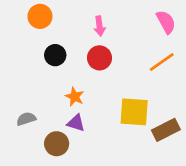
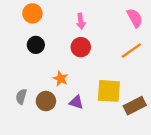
black circle: (55, 55) -> (36, 45), moved
gray semicircle: (26, 119) -> (21, 97), turned -56
purple triangle: (76, 123) -> (76, 102), moved
brown circle: (57, 144) -> (46, 101), moved

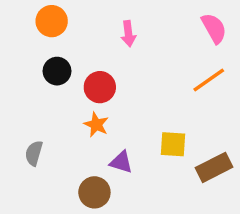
red circle: (81, 47) -> (100, 87), moved
yellow square: (109, 91) -> (173, 144), size x0.7
brown circle: (46, 101) -> (94, 192), moved

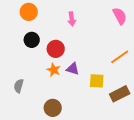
orange line: (209, 80) -> (120, 57), moved
purple triangle: (121, 162) -> (73, 69), moved

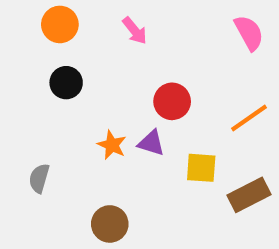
pink arrow: (72, 19) -> (135, 31), moved, turned -32
red circle: (56, 49) -> (172, 101), moved

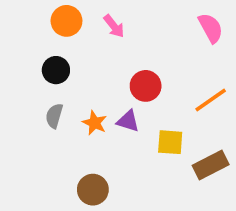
orange circle: (60, 24) -> (66, 21), moved
gray semicircle: (39, 178) -> (54, 116), moved

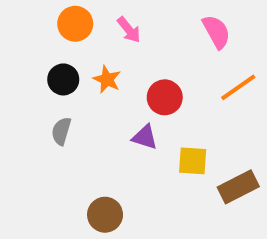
pink semicircle: (211, 28) -> (216, 32), moved
orange line: (211, 100) -> (238, 87), moved
orange star: (95, 123) -> (107, 79), moved

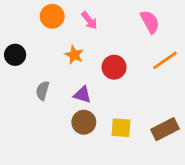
black circle: (63, 79) -> (15, 55), moved
purple triangle: (145, 137) -> (82, 95), moved
yellow square: (193, 161) -> (121, 128), moved
brown circle: (105, 215) -> (84, 122), moved

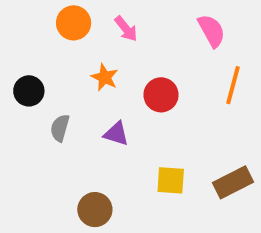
black circle: (15, 55) -> (29, 91), moved
orange line: (165, 60) -> (233, 85), turned -40
brown circle: (84, 122) -> (95, 210), moved

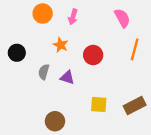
pink arrow: (126, 29) -> (73, 17), turned 56
gray semicircle: (60, 128) -> (44, 72), moved

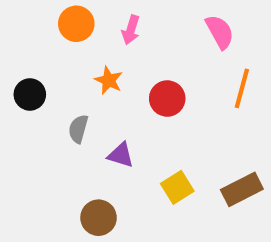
purple triangle: (67, 77) -> (121, 155), moved
yellow square: (99, 104) -> (177, 187), turned -36

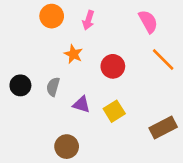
orange line: (242, 88) -> (163, 60), turned -60
black circle: (30, 94) -> (20, 85), moved
yellow square: (177, 187) -> (114, 111), moved

